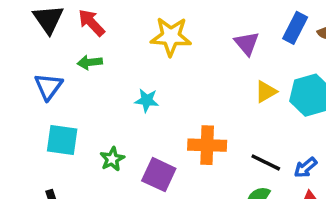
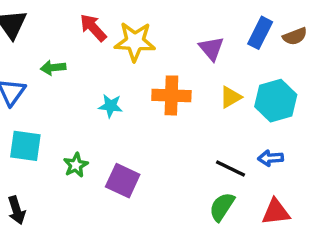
red arrow: (91, 23) -> (93, 28), moved
orange cross: (207, 145) -> (171, 95), moved
blue arrow: (305, 168) -> (271, 158), moved, turned 35

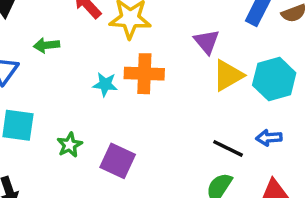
purple triangle: (211, 48) -> (207, 42), moved
orange cross: (171, 95) -> (144, 74), moved
yellow triangle: (231, 97) -> (228, 75), size x1.4

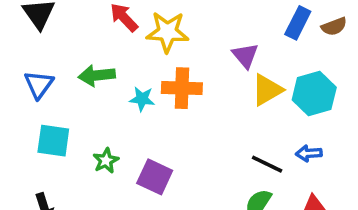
green arrow: (46, 45) -> (97, 75), moved, size x1.4

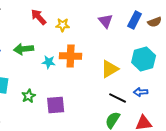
yellow star: (167, 32) -> (63, 25), size x0.6
purple triangle: (245, 55) -> (106, 21), moved
yellow triangle: (267, 90) -> (110, 69), moved
purple square: (155, 177) -> (56, 105), turned -30

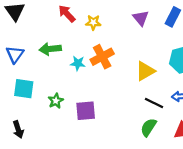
orange cross: (71, 56) -> (102, 57), turned -30

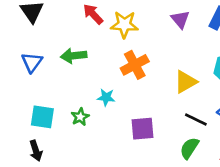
yellow star: (93, 22) -> (124, 25), size x1.5
cyan star: (78, 63) -> (106, 97), moved
cyan square: (24, 89) -> (42, 117), moved
purple square: (86, 111) -> (143, 129), moved

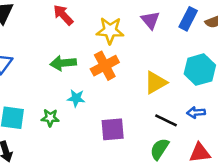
yellow star: (124, 25) -> (110, 31), moved
green arrow: (74, 56) -> (63, 63), moved
green star: (80, 117) -> (50, 118), turned 30

